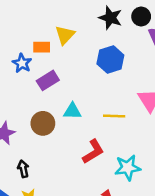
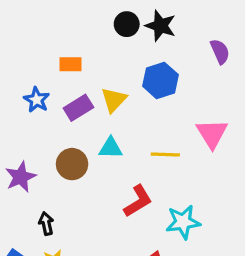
black circle: (141, 17) -> (127, 24), moved
yellow triangle: (65, 35) -> (114, 100), moved
blue star: (22, 63) -> (37, 100), moved

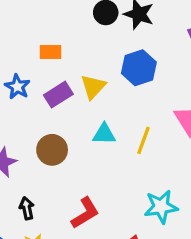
cyan triangle: (111, 148) -> (104, 134), moved
yellow line: (165, 154) -> (144, 140), turned -72
red L-shape: (138, 201) -> (85, 213), moved

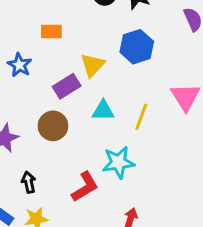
purple rectangle: (58, 95) -> (67, 86), moved
cyan star: (161, 207) -> (118, 162), moved

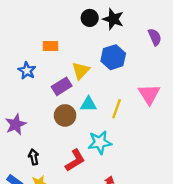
brown circle: (53, 126) -> (65, 115), moved

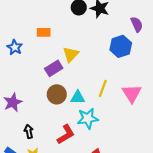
blue hexagon: (113, 57) -> (121, 46), moved
blue star: (27, 71) -> (15, 47), moved
pink triangle: (149, 94) -> (132, 93), moved
cyan triangle: (89, 104) -> (78, 97), moved

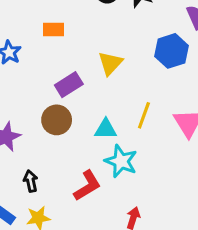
yellow triangle: (71, 54) -> (110, 63), moved
brown circle: (57, 94) -> (57, 120), moved
cyan star: (88, 118) -> (121, 161), turned 30

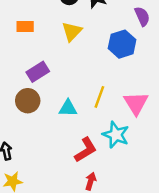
yellow triangle: (110, 63) -> (72, 31), moved
cyan star: (121, 161) -> (116, 135), moved
red L-shape: (87, 186) -> (86, 150), moved

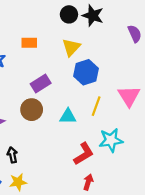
blue hexagon: (122, 44) -> (86, 72), moved
pink triangle: (136, 103) -> (129, 96), moved
cyan star: (116, 135) -> (111, 140), turned -30

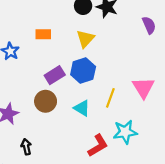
blue hexagon: (86, 72) -> (83, 71), moved
cyan triangle: (68, 116) -> (82, 108), turned 30

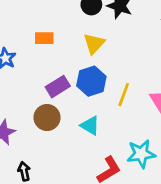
yellow line: (110, 98) -> (124, 95), moved

